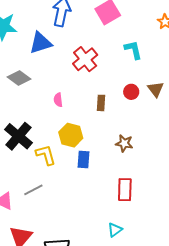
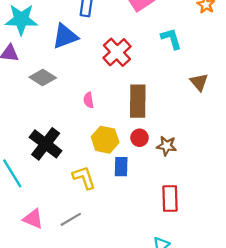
red circle: (131, 92) -> (139, 138), moved
brown rectangle: (101, 103) -> (138, 101), size x1.8
yellow L-shape: (46, 155) -> (84, 178), moved
gray line: (33, 190) -> (71, 219), moved

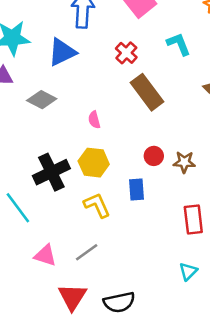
red cross: (117, 52) -> (126, 53), moved, size x0.7
brown rectangle: (138, 101) -> (147, 92), moved, turned -32
yellow hexagon: (105, 140) -> (94, 163), moved
black cross: (46, 144) -> (51, 172), turned 32

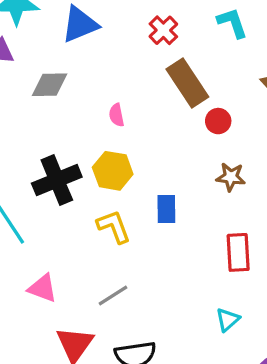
gray diamond: (42, 100) -> (50, 85), turned -32
red circle: (154, 156) -> (218, 121), moved
gray line: (87, 252) -> (113, 295), moved

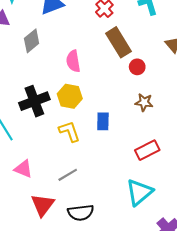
gray diamond: (50, 85) -> (32, 41), turned -40
pink semicircle: (117, 115) -> (73, 61), size x1.5
red rectangle: (238, 252) -> (147, 150), turned 65
cyan triangle: (228, 320) -> (139, 192), size x1.8

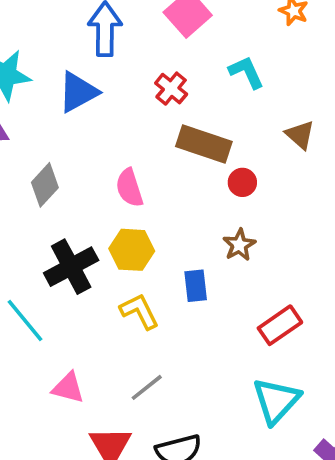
gray diamond: (32, 41) -> (45, 185), moved
brown rectangle: (119, 42) -> (204, 144), turned -32
brown star: (144, 102) -> (239, 245), moved, turned -30

